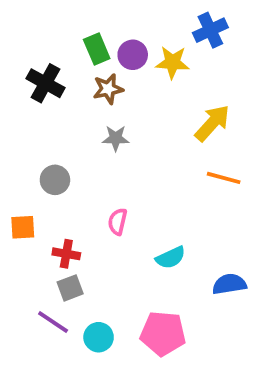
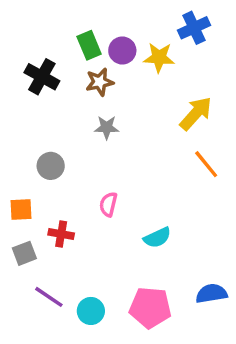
orange line: (224, 178) -> (206, 164), turned 36
blue semicircle: (229, 284) -> (211, 293), moved
gray square: (70, 288) -> (24, 253), moved

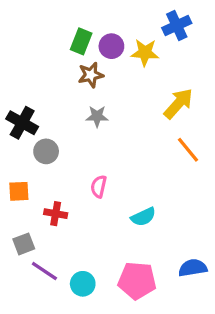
green rectangle: (89, 45) -> (81, 41), turned 45
black cross: (42, 77) -> (22, 123), moved
gray square: (24, 253) -> (24, 244), moved

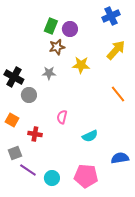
yellow star: (145, 53) -> (81, 65), moved
yellow arrow: (178, 104) -> (116, 50), moved
gray star: (97, 116) -> (49, 73), moved
orange square: (19, 191) -> (12, 120), turned 32
blue semicircle: (193, 268) -> (120, 158), moved

